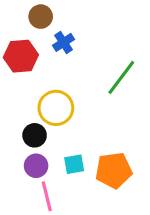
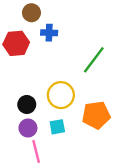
blue cross: (63, 42) -> (49, 33), turned 35
yellow circle: (56, 108) -> (61, 95), moved
orange pentagon: (114, 170) -> (96, 115), moved

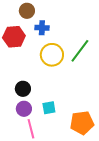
yellow circle: (61, 95) -> (52, 55), moved
orange pentagon: (96, 115) -> (82, 123), moved

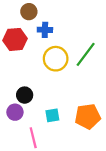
purple circle: (24, 109) -> (15, 112), moved
orange pentagon: (82, 123) -> (88, 116), moved

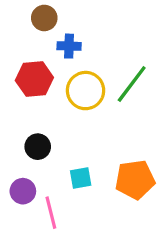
red hexagon: (15, 39) -> (34, 79), moved
purple circle: (15, 112) -> (23, 191), moved

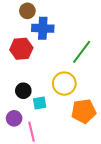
blue cross: (69, 46) -> (43, 28), size x1.5
yellow circle: (86, 91) -> (64, 84), moved
cyan square: (81, 178) -> (40, 103), moved

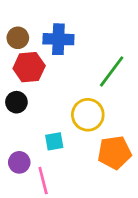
brown circle: (27, 11) -> (18, 38), moved
black circle: (23, 91) -> (16, 102), moved

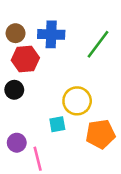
green line: (112, 71) -> (98, 44), moved
cyan square: (54, 141) -> (57, 124), moved

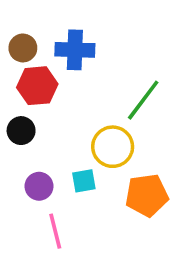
green line: (98, 44) -> (143, 100), moved
purple circle: (17, 143) -> (39, 186), moved

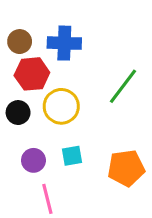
yellow circle: (113, 147) -> (61, 106), moved

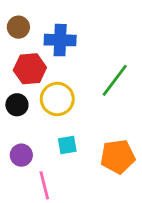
brown circle: (20, 42) -> (18, 27), moved
purple circle: (33, 160) -> (21, 155), moved

